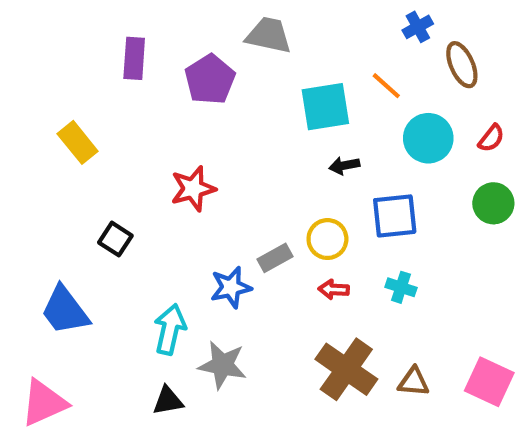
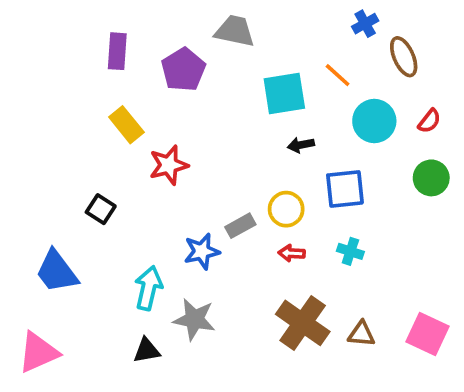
yellow rectangle: (78, 142) -> (126, 125), moved

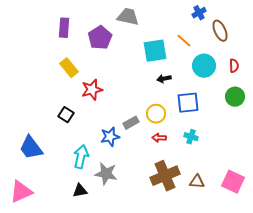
red semicircle: (429, 121) -> (234, 66), turned -40
black square: (101, 209) -> (66, 115), moved
brown cross: (303, 323) -> (165, 176), turned 32

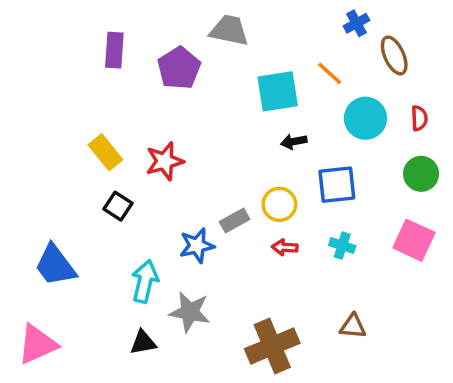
yellow rectangle: (69, 68) -> (105, 152), moved
brown cross: (165, 176) -> (272, 346), moved
pink square: (233, 182) -> (414, 240), moved

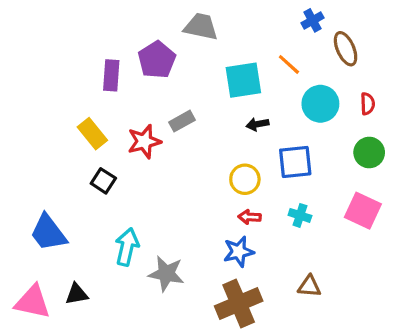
purple rectangle: (114, 50) -> (111, 75), moved
gray rectangle: (235, 220) -> (182, 121), moved
blue star: (197, 246) -> (239, 252), moved
black triangle: (143, 342) -> (77, 294), moved
pink triangle: (37, 344) -> (33, 302), turned 36

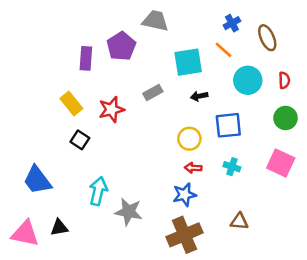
blue cross: (313, 20) -> (232, 23), moved
gray rectangle: (182, 121) -> (153, 92), moved

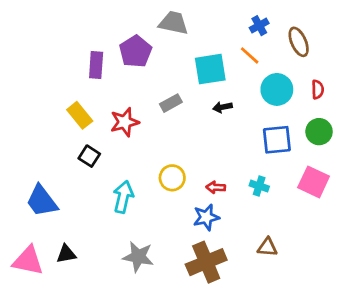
blue square: (228, 125) -> (277, 140), moved
yellow circle: (189, 139) -> (172, 178), moved
cyan arrow: (98, 191) -> (123, 197), moved
gray star: (129, 212) -> (138, 257), moved

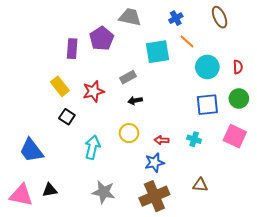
blue cross: (259, 26) -> (176, 18), moved
brown ellipse: (299, 42) -> (220, 17), moved
black arrow: (222, 107) -> (135, 101), moved

